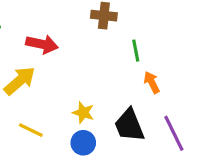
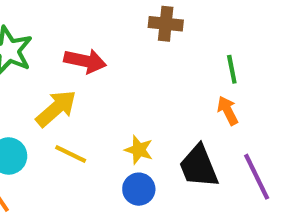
green line: (136, 51) -> (232, 69), moved
yellow line: (31, 130) -> (71, 154), moved

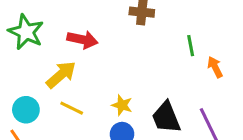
orange arrow: (228, 111) -> (215, 67), moved

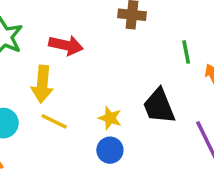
yellow arrow: (61, 75) -> (42, 84), turned 136
black trapezoid: (166, 117) -> (159, 106), moved

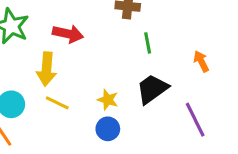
green line: (186, 52) -> (148, 43), moved
black trapezoid: (159, 106) -> (152, 89), turned 76

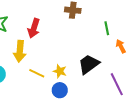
red arrow: (68, 34) -> (34, 28), turned 96
green line: (148, 43) -> (107, 28), moved
yellow line: (57, 103) -> (37, 73), moved

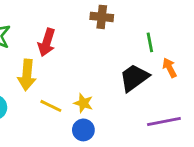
black trapezoid: (89, 64) -> (134, 78), moved
purple line: (117, 84) -> (164, 121), turned -75

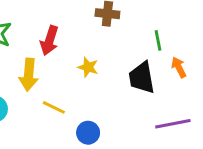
black trapezoid: (134, 78) -> (142, 78), turned -64
yellow star: (83, 103) -> (88, 67), moved

